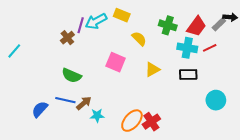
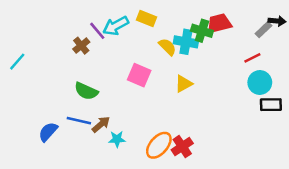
purple line: (81, 25) -> (97, 31), turned -56
red trapezoid: (196, 26) -> (219, 23), moved, turned -140
cyan cross: (187, 48) -> (186, 42), moved
black rectangle: (188, 74) -> (271, 105), moved
cyan circle: (216, 100) -> (260, 82), moved

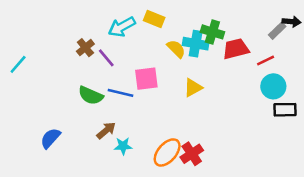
red trapezoid: (219, 23) -> (236, 49), moved
purple line: (97, 31) -> (106, 58), moved
pink square: (139, 75) -> (146, 79), turned -30
blue line: (79, 121) -> (120, 93), moved

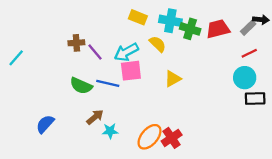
cyan arrow: (122, 27) -> (126, 52), moved
cyan cross: (196, 44) -> (170, 21), moved
brown cross: (85, 48) -> (76, 43), turned 35
red trapezoid: (236, 49) -> (218, 29), moved
red line: (266, 60) -> (249, 53), moved

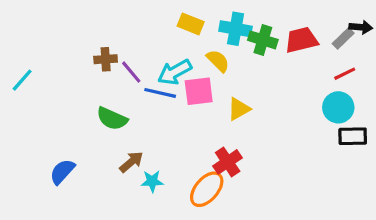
pink square: (131, 71) -> (199, 91), moved
blue line: (108, 83) -> (160, 93), moved
red cross: (172, 138) -> (228, 162), moved

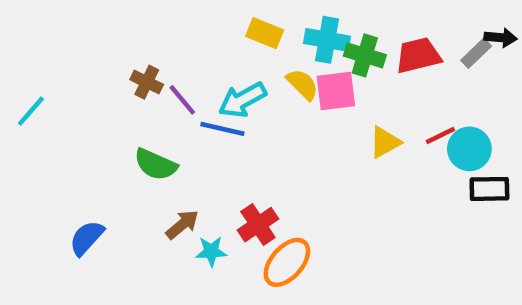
brown cross: (106, 59) -> (147, 82), turned 30
red line: (345, 74) -> (440, 136), moved
pink square: (199, 91) -> (336, 91), moved
yellow triangle: (239, 109) -> (385, 142), moved
red cross: (228, 162) -> (258, 225), moved

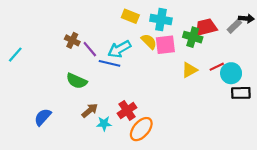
green cross: (365, 55) -> (193, 37), moved

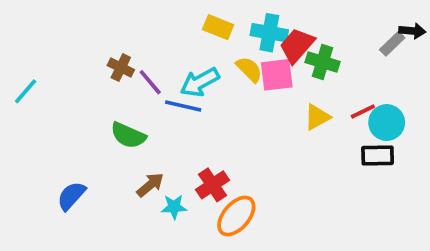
red trapezoid: (206, 27) -> (297, 46), moved, turned -35
black rectangle: (241, 93) -> (378, 156), moved

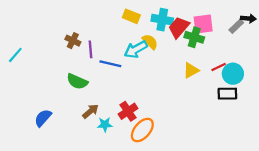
pink square: (277, 75) -> (203, 24), moved
purple line: (150, 82) -> (90, 49), turned 35
cyan arrow: (200, 82) -> (136, 49), moved

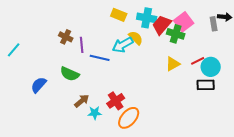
pink square: (203, 24) -> (184, 22), turned -30
gray rectangle: (236, 26) -> (214, 24), turned -56
blue semicircle: (43, 118) -> (39, 85), moved

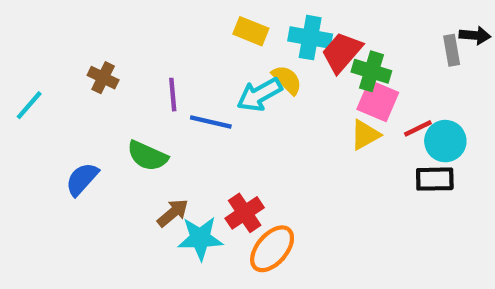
pink square: (184, 22) -> (378, 101), moved, turned -30
brown cross: (66, 37) -> (103, 78), moved
cyan star: (95, 113) -> (200, 238), size x1.5

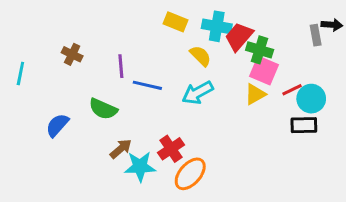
cyan arrow: (259, 95) -> (198, 93), moved
cyan line: (29, 105) -> (20, 74), turned -30

